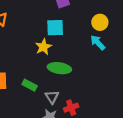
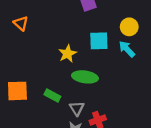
cyan square: (55, 28) -> (99, 41), moved

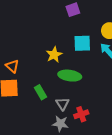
orange triangle: (21, 23) -> (12, 66), moved
green rectangle: (52, 96) -> (40, 92), turned 32

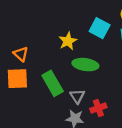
cyan square: (82, 43) -> (100, 28), turned 30
green rectangle: (40, 92) -> (53, 83), size x1.5

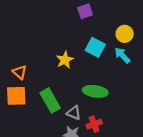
green ellipse: (85, 65) -> (95, 91), moved
gray triangle: (77, 96) -> (74, 113), turned -35

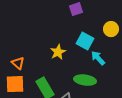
cyan arrow: (122, 55) -> (98, 58), moved

